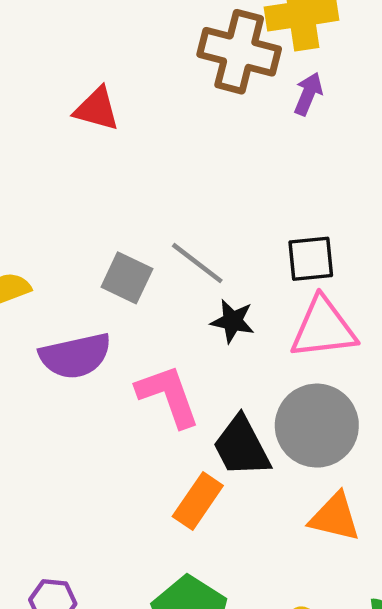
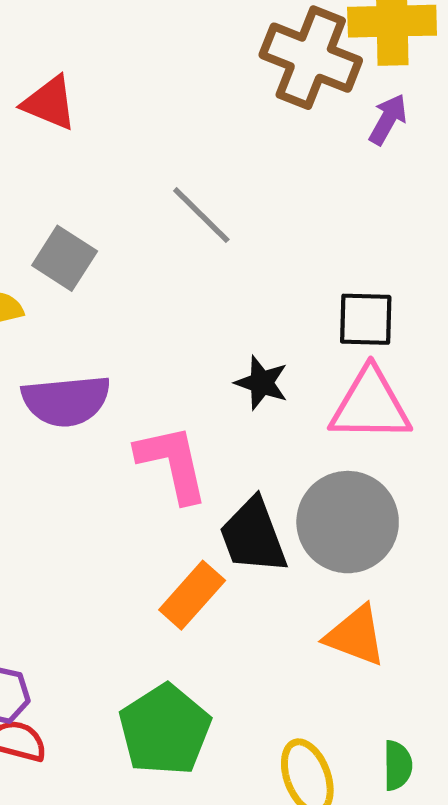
red triangle: (97, 109) -> (50, 103), moved
gray line: (197, 263) -> (201, 215), moved
gray square: (127, 278) -> (65, 258), moved

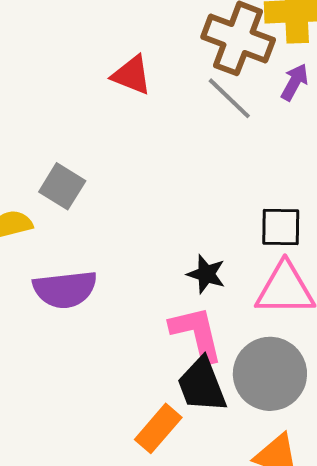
red triangle: (50, 103) -> (132, 75), moved
gray line: (201, 215) -> (229, 98), moved
pink L-shape: (172, 463) -> (196, 334), moved

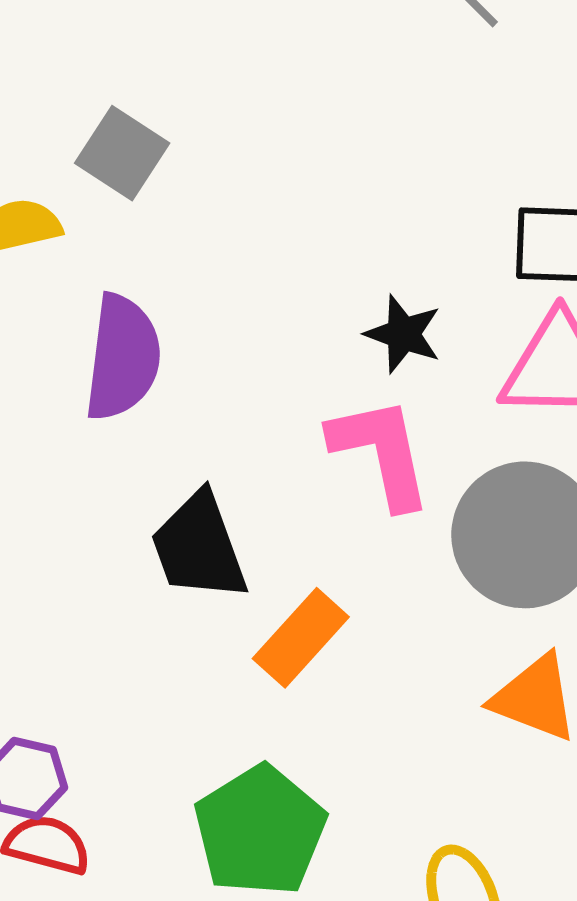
purple semicircle: (65, 289) -> (123, 357), turned -78
black trapezoid: (202, 385) -> (199, 547), moved

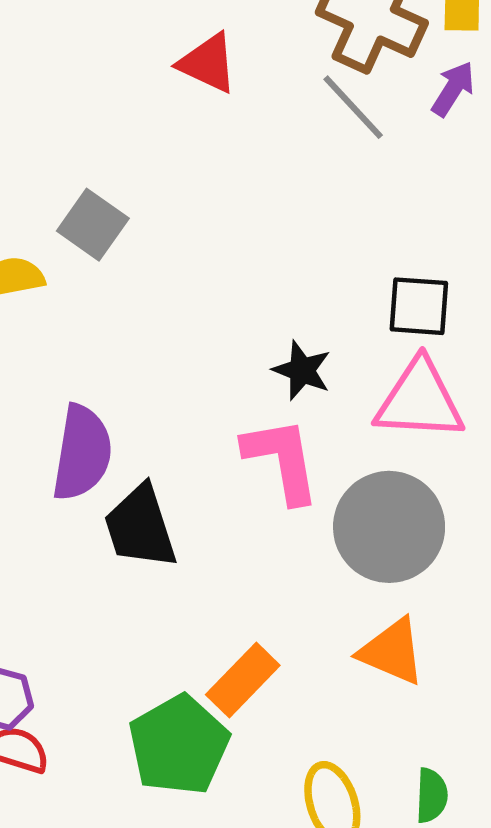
purple semicircle: (123, 357) -> (82, 453), moved
orange rectangle: (301, 638) -> (243, 680), moved

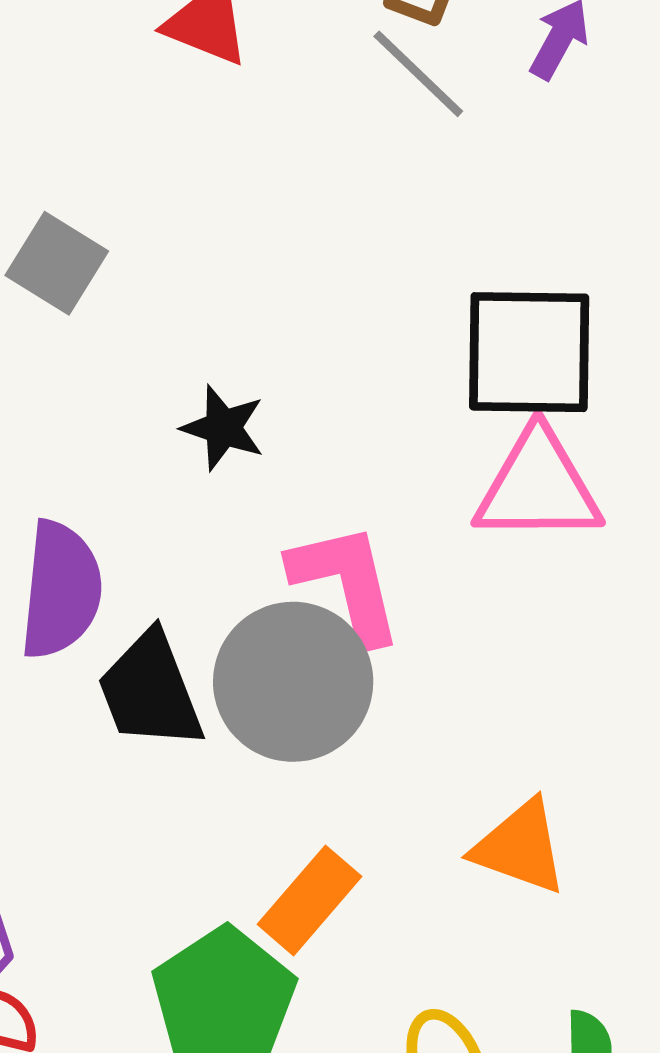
black square: (419, 306) -> (529, 352), size x1.5
black star: (302, 370) -> (223, 428), moved
gray circle: (389, 527) -> (293, 682), moved

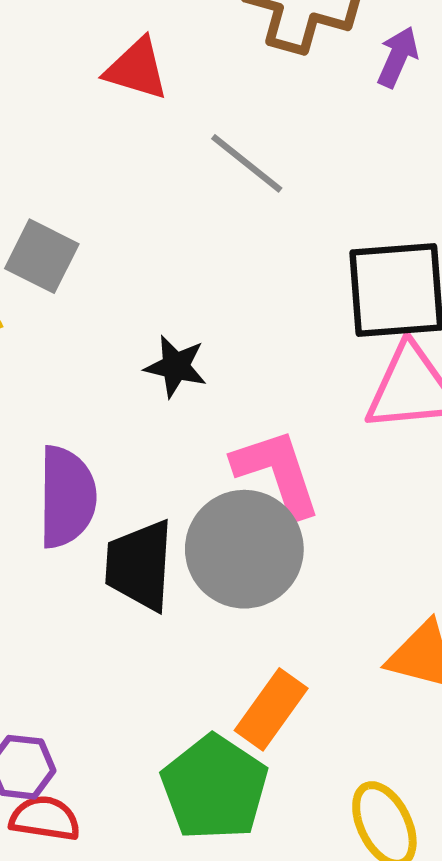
gray line: (418, 74) -> (247, 163), moved
black trapezoid: (150, 691) -> (140, 565), turned 30

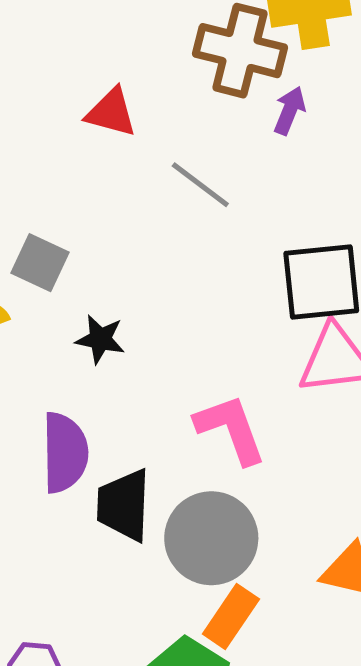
purple arrow: (398, 57) -> (290, 111), moved
black star: (176, 366) -> (100, 339), moved
gray circle: (244, 549) -> (211, 538), moved

